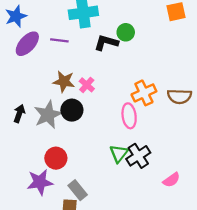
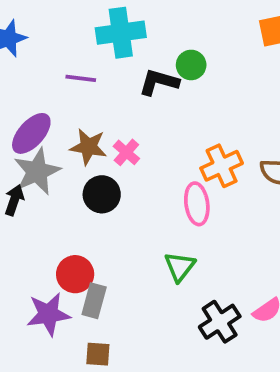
purple ellipse: (27, 44) -> (31, 133), moved
gray star: (48, 115) -> (37, 171), moved
black cross: (138, 156) -> (220, 322), moved
gray rectangle: (78, 190) -> (94, 301), moved, turned 54

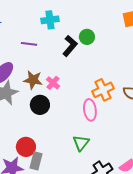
cyan cross: (121, 33) -> (50, 20), size x0.7
black L-shape: (159, 82) -> (70, 46), turned 115

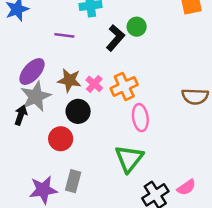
orange cross: (103, 90) -> (124, 86), moved
green triangle: (81, 143) -> (129, 159), size x1.4
red circle: (26, 147) -> (61, 139), moved

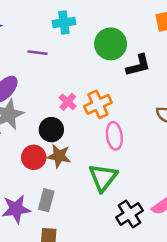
green circle: (137, 27) -> (111, 44), size x1.6
black L-shape: (115, 38) -> (138, 65), moved, turned 35
brown star: (69, 80) -> (59, 156), moved

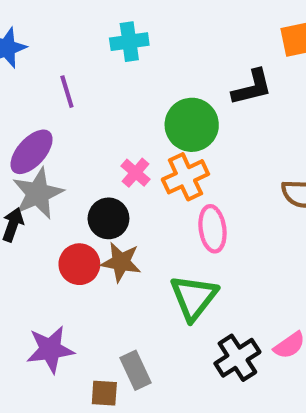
green circle: (111, 44) -> (192, 125), moved
purple line: (37, 53) -> (67, 92), moved, turned 66
black L-shape: (138, 65) -> (252, 87), moved
gray rectangle: (46, 200) -> (136, 370), moved, turned -40

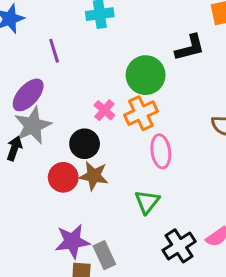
green triangle: (194, 297) -> (147, 202), size x0.7
purple star: (50, 349) -> (72, 241), moved

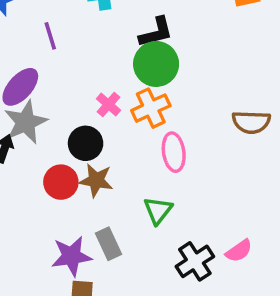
black L-shape: (190, 48) -> (156, 32), moved
gray rectangle: (104, 255) -> (108, 244), moved

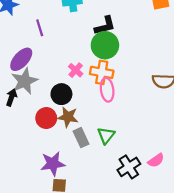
orange cross: (151, 108) -> (102, 72), turned 35
pink ellipse: (174, 152) -> (107, 90), moved
gray rectangle: (108, 244) -> (81, 138), moved

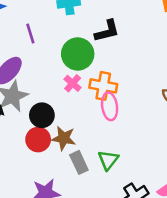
green circle: (105, 45) -> (78, 54), moved
black circle: (61, 94) -> (42, 115), moved

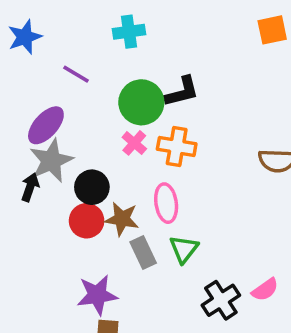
black L-shape: (107, 31) -> (182, 92), moved
purple line: (30, 34) -> (76, 74), turned -42
pink ellipse: (110, 106) -> (166, 203), moved

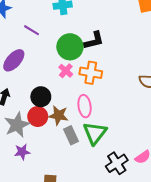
gray star: (51, 161) -> (17, 125), moved
green triangle: (184, 249) -> (95, 133), size x1.4
purple star: (97, 295) -> (22, 152), moved, size x0.7

